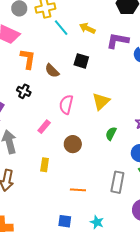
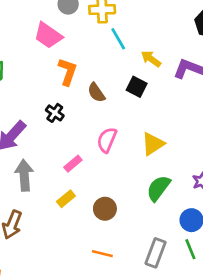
yellow arrow: (87, 28) -> (151, 59), moved
green semicircle: (111, 134) -> (158, 188), size x1.5
brown circle: (73, 144) -> (105, 209), moved
yellow rectangle: (45, 165) -> (66, 199), moved, turned 32

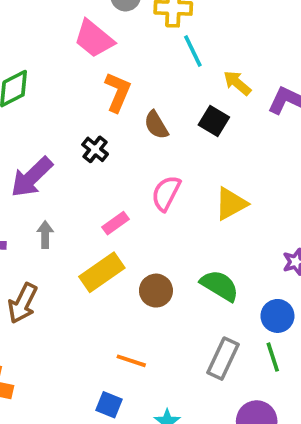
gray arrow: (24, 175) -> (45, 235), size x0.6
green semicircle: (158, 188) -> (220, 286), moved, turned 80
yellow rectangle: (66, 199) -> (102, 272), size x1.6
orange line: (102, 254) -> (131, 361), moved

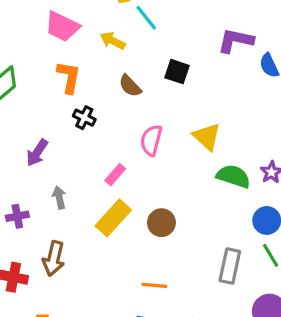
yellow arrow: (237, 83) -> (113, 41), moved
orange L-shape: (118, 92) -> (69, 77), moved
purple arrow: (32, 177) -> (37, 153), size x0.7
yellow triangle: (231, 204) -> (207, 137), turned -36
green semicircle: (220, 286) -> (233, 176), moved

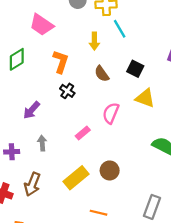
pink trapezoid: (62, 26) -> (42, 25), moved
yellow arrow: (113, 41) -> (94, 41), turned -126
yellow triangle: (207, 137) -> (145, 98), moved, turned -30
yellow rectangle: (113, 218) -> (76, 178), moved

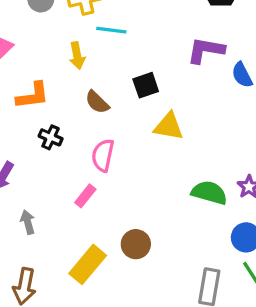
cyan line: (120, 29) -> (111, 30), turned -42
orange L-shape: (61, 62) -> (33, 96), turned 75
black square: (135, 69) -> (146, 85), turned -35
pink semicircle: (111, 113) -> (103, 155), moved

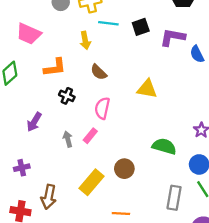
black square: (146, 85) -> (141, 27), moved
green semicircle: (209, 193) -> (164, 146), moved
gray arrow: (28, 222) -> (68, 139), moved

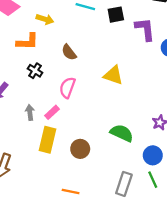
purple L-shape: (173, 37) -> (145, 29), turned 65
yellow arrow: (85, 40) -> (45, 19), moved, turned -70
yellow rectangle: (92, 182) -> (47, 140), moved, turned -35

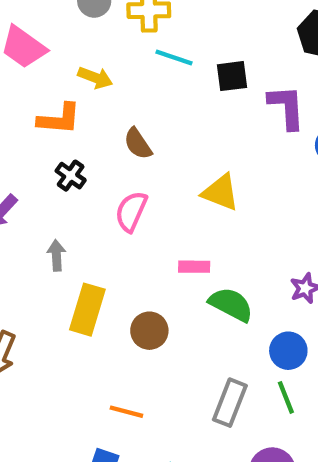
pink rectangle: (52, 112) -> (194, 267), moved, turned 40

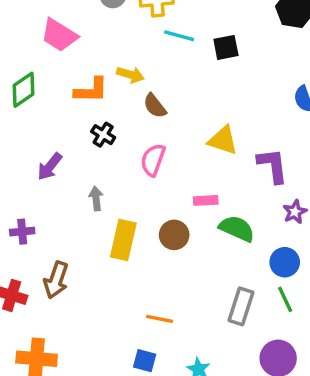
yellow arrow: (95, 78) -> (130, 75), moved
purple L-shape: (287, 107) -> (273, 166), moved
brown circle: (149, 331) -> (174, 235), moved

